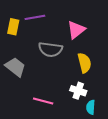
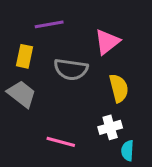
yellow rectangle: (13, 27) -> (25, 56), moved
white cross: (78, 91) -> (110, 127), turned -35

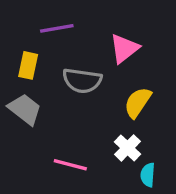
yellow semicircle: (119, 88) -> (138, 102), turned -132
white cross: (110, 127) -> (128, 148), turned -30

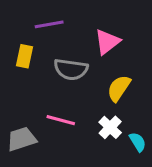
gray trapezoid: (25, 109) -> (22, 139), moved, turned -56
pink line: (70, 165) -> (61, 120), moved
cyan semicircle: (148, 175) -> (138, 142), moved, turned 144

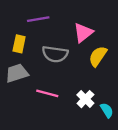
yellow semicircle: (119, 88) -> (98, 56), moved
gray trapezoid: (22, 139) -> (17, 73), moved

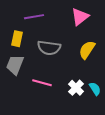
pink triangle: (83, 33) -> (80, 17), moved
gray trapezoid: (17, 73) -> (15, 65), turned -50
cyan semicircle: (107, 110) -> (95, 89), moved

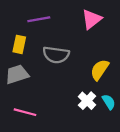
yellow semicircle: (87, 50) -> (100, 70), moved
gray trapezoid: (15, 65) -> (17, 74), turned 50
pink line: (42, 83) -> (25, 112), moved

